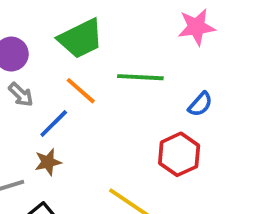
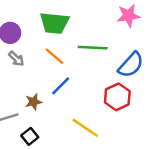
green trapezoid: (81, 39) -> (54, 23), turned 32
blue semicircle: (200, 104) -> (131, 65), size x1.6
blue line: (54, 123) -> (61, 86), moved

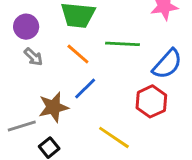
brown star: (34, 102) -> (53, 107), size x1.5

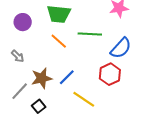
gray arrow: (33, 57) -> (18, 56), moved
blue line: (85, 89) -> (67, 77), moved
gray line: (22, 126) -> (20, 91), turned -30

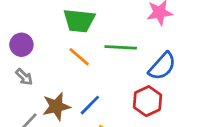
purple circle: (23, 22) -> (21, 45), moved

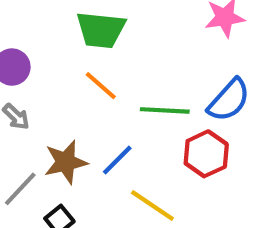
green line: (121, 47) -> (165, 110), moved

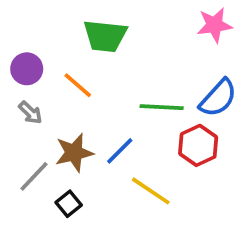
orange line: (101, 86) -> (78, 85), moved

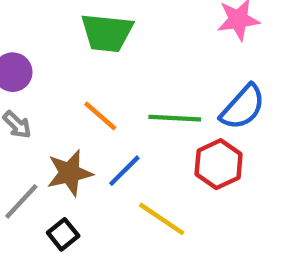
orange line: (78, 85) -> (100, 116), moved

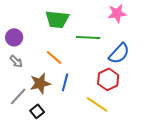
green line: (175, 118) -> (88, 37), moved
blue line: (124, 171) -> (65, 82), turned -30
yellow line: (162, 219) -> (97, 104), moved

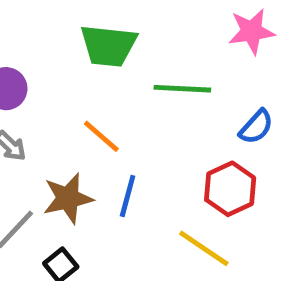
blue semicircle: (119, 53) -> (256, 127), size x0.7

